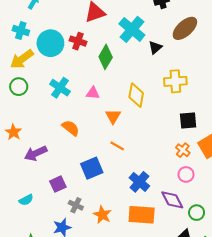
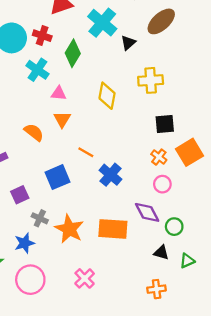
cyan cross: (60, 88) -> (37, 70), moved
orange triangle: (113, 116) -> (62, 119), moved
blue cross: (139, 182) -> (111, 175), moved
orange star: (102, 215) -> (69, 229), size x1.4

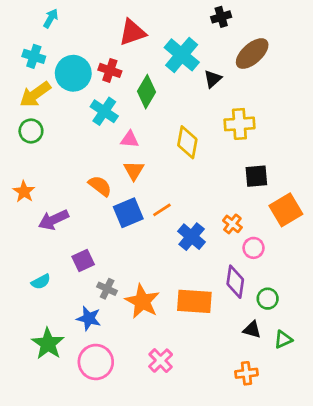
orange line: (86, 152) -> (162, 210), turned -63
orange cross: (159, 157) -> (232, 224), moved
blue square: (57, 177) -> (128, 213), moved
purple diamond: (147, 212) -> (235, 282), turned 36
blue star: (24, 243) -> (89, 318), turned 30

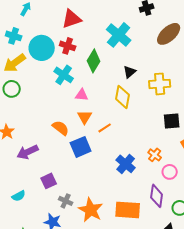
red triangle: (132, 32) -> (72, 19), moved
black triangle: (213, 79) -> (130, 72), moved
orange line: (162, 210) -> (105, 128), moved

